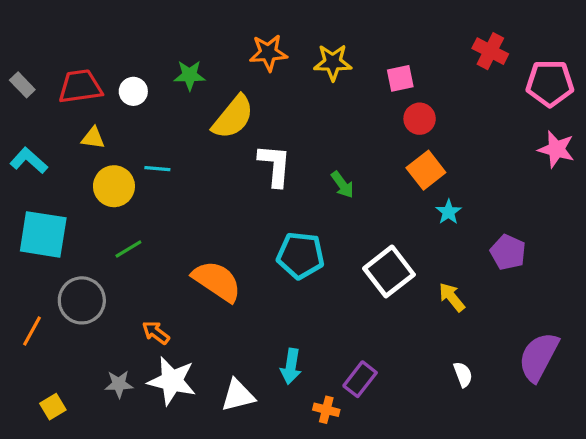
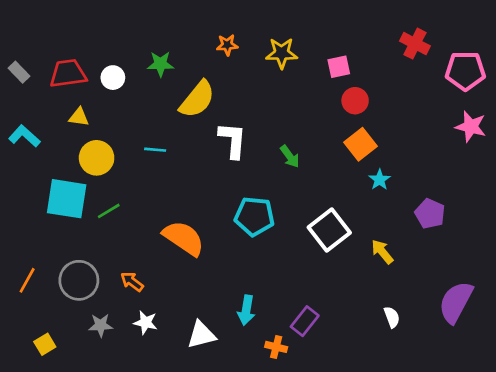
orange star: (268, 53) -> (227, 45), size x0.7
cyan line: (157, 169) -> (155, 150), moved
cyan square: (43, 234) -> (67, 199), moved
gray circle: (82, 300) -> (79, 280), moved
white star: (172, 381) -> (146, 322), size x0.6

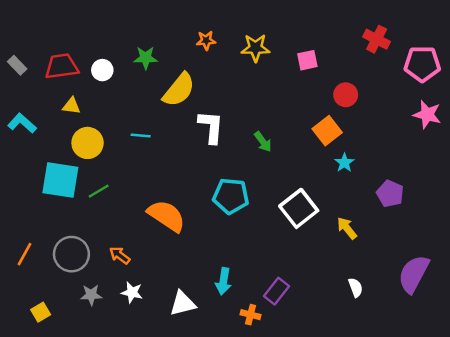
red circle: (355, 101) -> (346, 95), moved

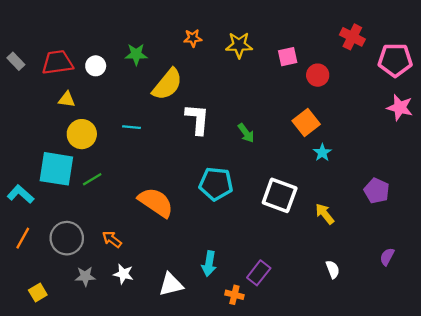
red circle: (346, 95) -> (318, 75), moved
cyan L-shape: (22, 123) -> (20, 194), moved
purple pentagon: (390, 194) -> (377, 191), moved
white square: (299, 208) -> (280, 195), turned -32
purple semicircle: (414, 274) -> (387, 257), size x0.5

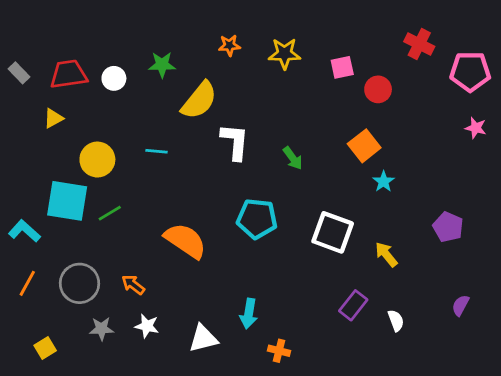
yellow triangle: (67, 99) -> (53, 118), moved, turned -36
pink star: (400, 107) -> (476, 128), size x0.7
purple rectangle: (259, 273) -> (353, 305), moved

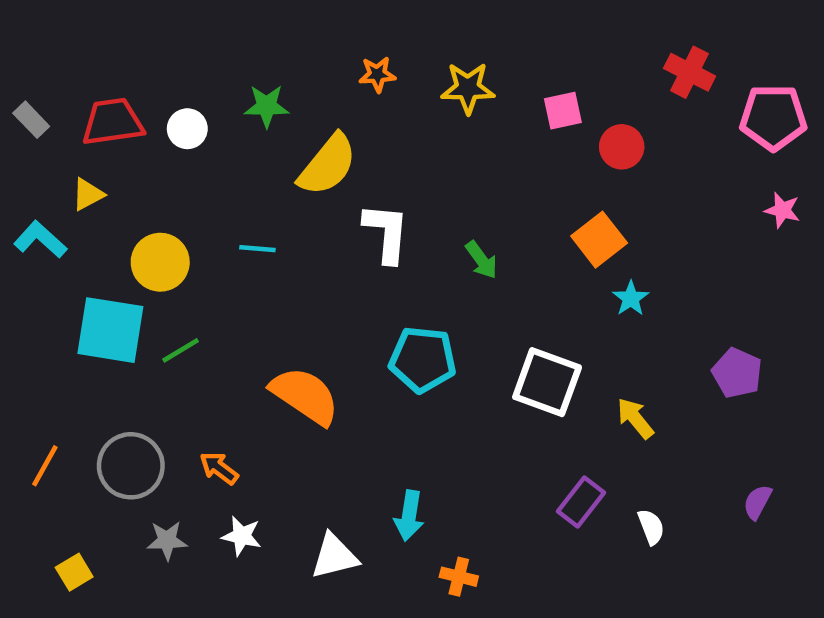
cyan L-shape: (24, 231) -> (40, 240), moved

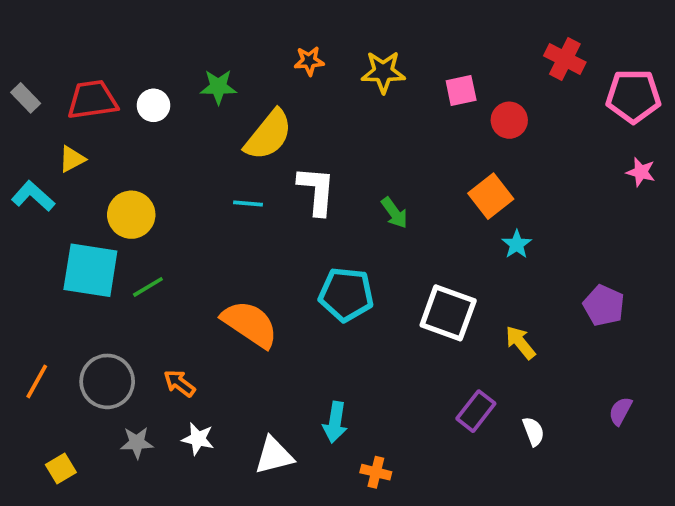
cyan line: (257, 249) -> (248, 204), moved

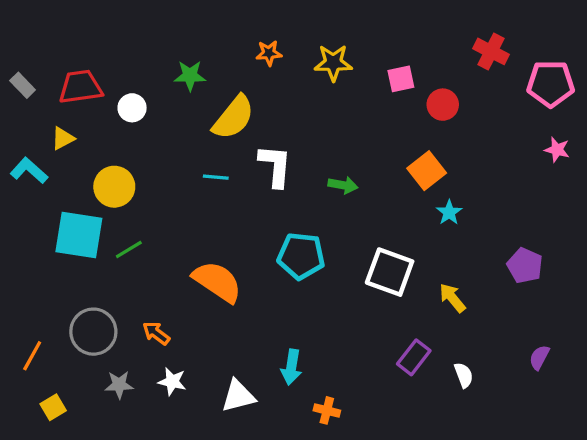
white circle: (153, 105) -> (132, 108), moved
green arrow: (394, 213) -> (343, 185), turned -44
orange line: (37, 381) -> (32, 356), moved

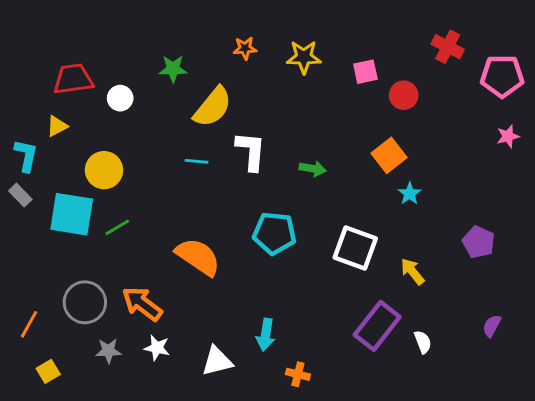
gray rectangle: (23, 85) -> (20, 195), moved
pink star: (557, 150) -> (508, 136), turned -30
cyan L-shape: (29, 171) -> (26, 155), turned 60
orange arrow: (156, 333) -> (142, 304), size x1.6
purple rectangle: (414, 357) -> (377, 326), size x1.5

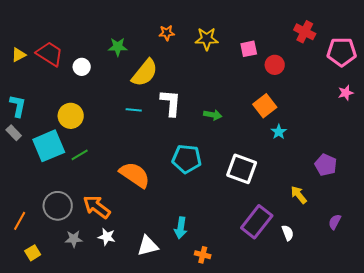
red trapezoid: (73, 79) -> (50, 54), turned 40
yellow triangle: (57, 126) -> (19, 55), moved
cyan square: (72, 214) -> (49, 146), turned -32
yellow arrow: (412, 271) -> (299, 195), moved

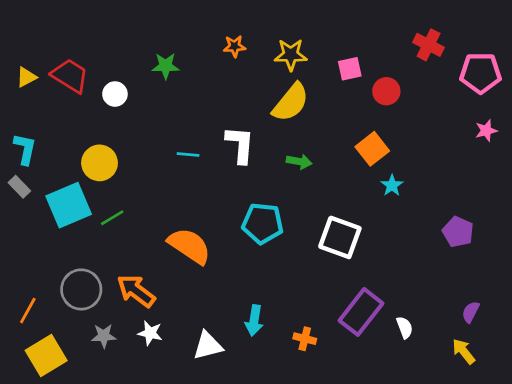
yellow semicircle: (145, 73) -> (291, 102), moved
yellow arrow: (299, 195) -> (464, 351), moved
yellow square: (33, 253) -> (46, 356), size x1.8
orange cross: (203, 255) -> (305, 339), moved

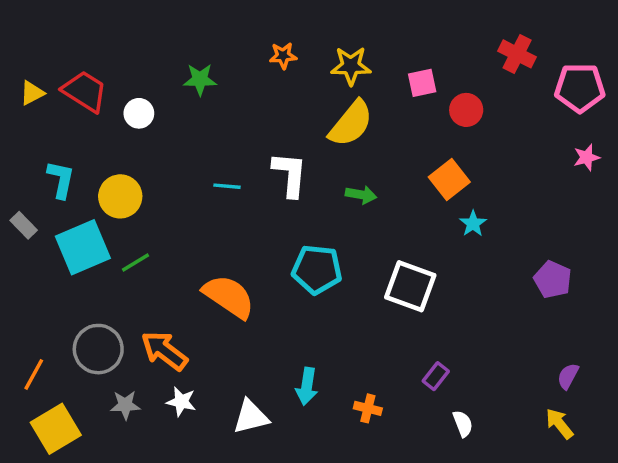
cyan L-shape: (25, 149) -> (61, 179), moved
purple rectangle: (361, 312) -> (436, 376), size x0.5
white semicircle: (405, 327) -> (463, 424), moved

